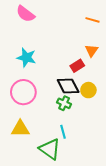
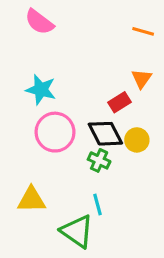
pink circle: (23, 92) -> (55, 132), moved

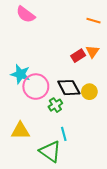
cyan star: (41, 90) -> (20, 74), moved
red rectangle: (120, 102) -> (78, 56), moved
green cross: (99, 160) -> (55, 105), moved, turned 32

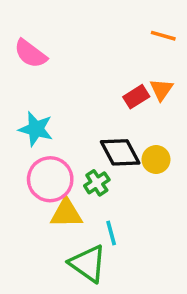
pink semicircle: (26, 14) -> (30, 54), moved
pink circle: (36, 87) -> (50, 179), moved
yellow triangle: (20, 131) -> (66, 213), moved

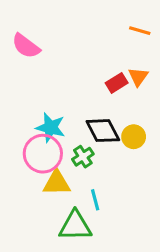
cyan star: (36, 129) -> (51, 127), moved
green triangle: (88, 264) -> (75, 226), turned -36

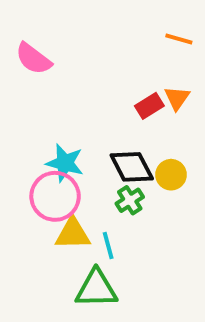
green cross: (83, 157) -> (130, 200), moved
cyan line: (95, 200) -> (108, 245), moved

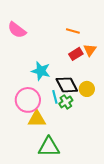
orange line: (179, 39) -> (73, 31), moved
cyan star: (65, 163) -> (41, 71), moved
cyan line: (108, 245) -> (55, 97), moved

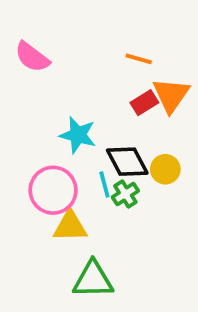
orange triangle: (90, 50) -> (171, 95), size x1.5

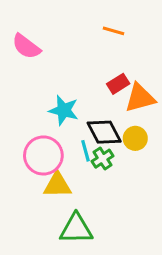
orange line: (139, 59) -> (113, 31), moved
orange triangle: (171, 95) -> (140, 98), moved, turned 40

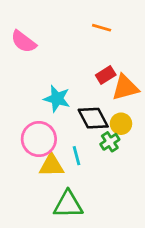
cyan line: (85, 151) -> (76, 156), moved
green cross: (103, 159) -> (110, 142), moved

